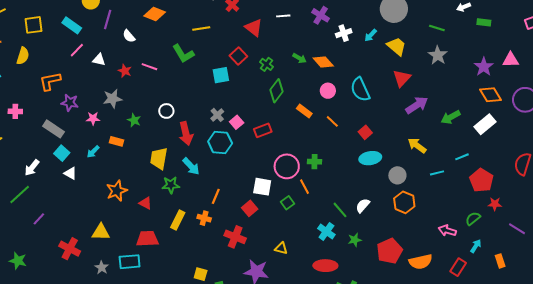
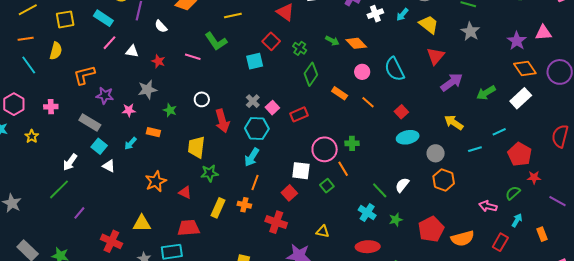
pink line: (149, 67) -> (193, 57), moved
cyan arrow: (191, 166) -> (252, 157), moved, turned 78

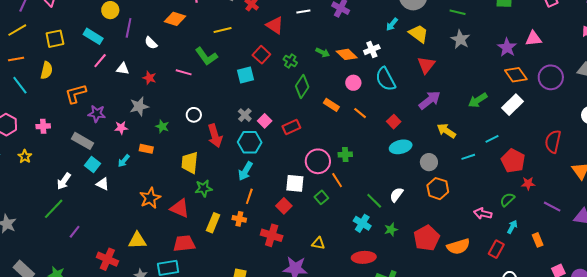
white cross: (375, 14) -> (372, 50), moved
purple arrow: (452, 82) -> (430, 100), moved
red triangle: (185, 192) -> (180, 208), size x1.5

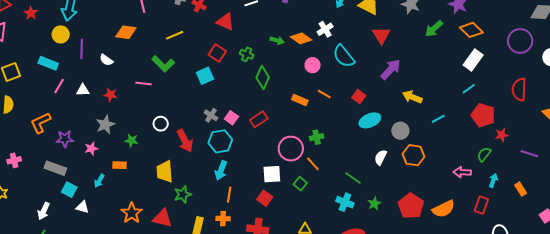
purple circle: (551, 77) -> (520, 41), moved
green arrow: (478, 100) -> (434, 29), moved
orange rectangle: (331, 105) -> (300, 100), moved
cyan line: (492, 139) -> (469, 89), moved
white semicircle: (396, 195) -> (381, 157), moved

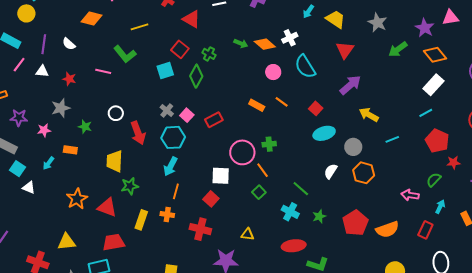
purple line: (82, 49) -> (44, 44), moved
green diamond: (263, 77) -> (196, 76), moved
green square: (300, 184) -> (259, 192), moved

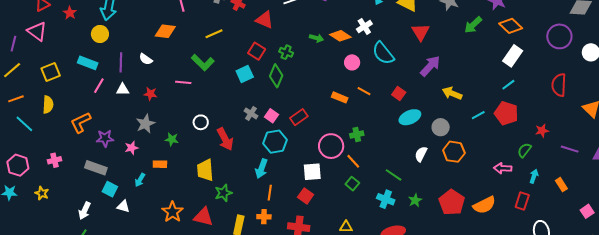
cyan hexagon: (173, 137) -> (275, 142), moved
red pentagon: (437, 141) -> (506, 113), moved

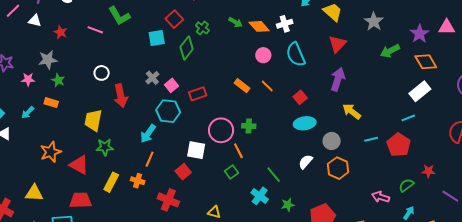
purple arrow: (430, 66) -> (338, 79), turned -40
green star: (172, 139) -> (58, 80), moved

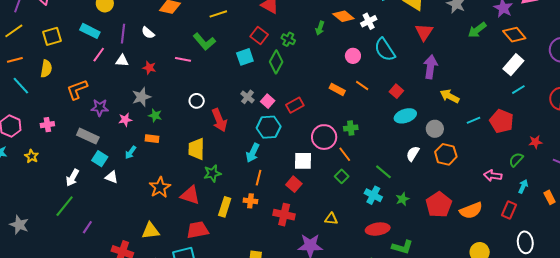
green arrow: (235, 22) -> (320, 28), turned 88
orange diamond: (259, 26) -> (343, 16), moved
cyan line: (408, 118) -> (518, 90), moved

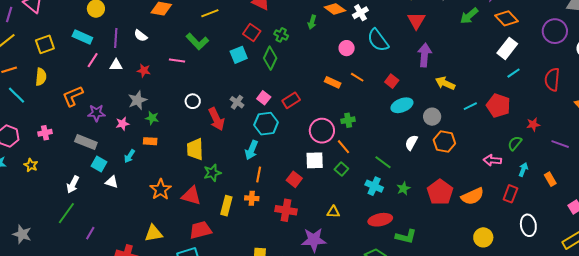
gray cross: (247, 97) -> (237, 102), moved
white square: (303, 161) -> (315, 160), moved

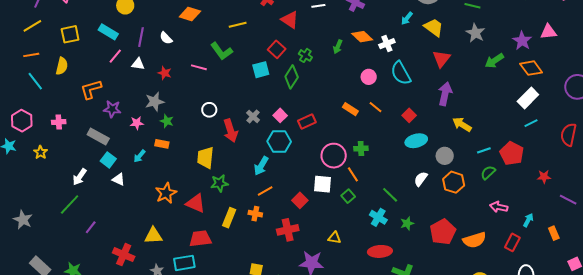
green semicircle: (515, 143) -> (488, 173), moved
orange line: (259, 175) -> (265, 191), turned 42
red cross: (286, 210) -> (288, 230), turned -30

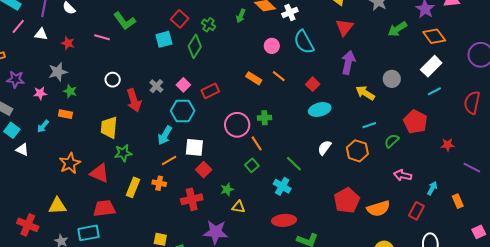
cyan line: (484, 150) -> (369, 125), moved
gray circle: (445, 156) -> (392, 79), moved
white square: (322, 184) -> (194, 147), moved
green star: (407, 223) -> (227, 189), moved

